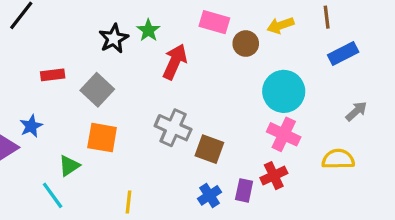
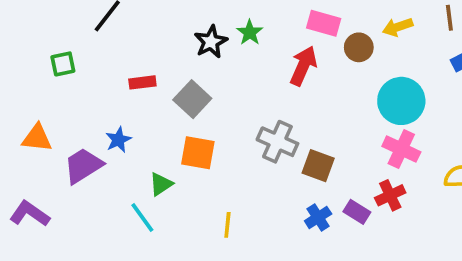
red arrow: (175, 62) -> (303, 66), moved
purple rectangle: (244, 190) -> (357, 212), turned -70

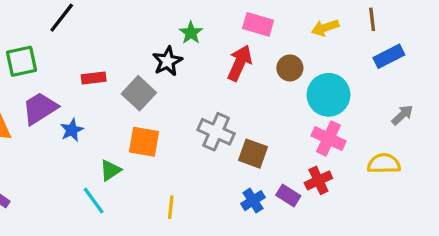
black star: (211, 42) -> (167, 61), moved
brown circle: (359, 47) -> (290, 68), moved
green square: (63, 64) -> (21, 61), size x1.4
purple trapezoid: (83, 166) -> (40, 108), moved

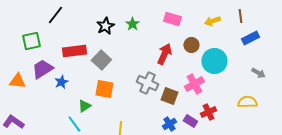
black star: (167, 61) -> (105, 26), moved
red arrow: (240, 63) -> (164, 54), moved
red rectangle: (94, 78) -> (74, 51), size x1.6
gray arrow: (402, 115) -> (258, 73), turned 72
pink cross: (328, 138) -> (194, 84), moved, turned 36

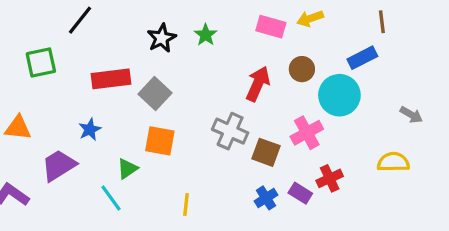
yellow arrow: (212, 21) -> (310, 18), moved
blue rectangle: (250, 38) -> (362, 58), moved
purple trapezoid: (42, 69) -> (59, 165), moved

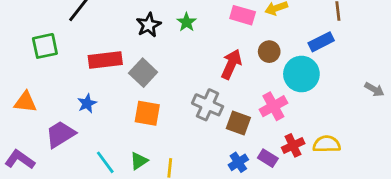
gray arrow: (411, 115) -> (374, 89), moved
yellow semicircle: (393, 162) -> (327, 144), moved
green triangle: (127, 169) -> (139, 161), moved

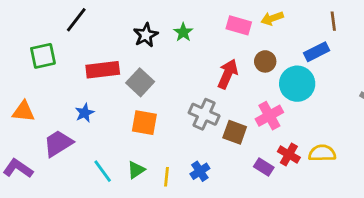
red cross: (293, 145) -> (289, 155), turned -35
blue cross: (238, 162) -> (200, 171), moved

